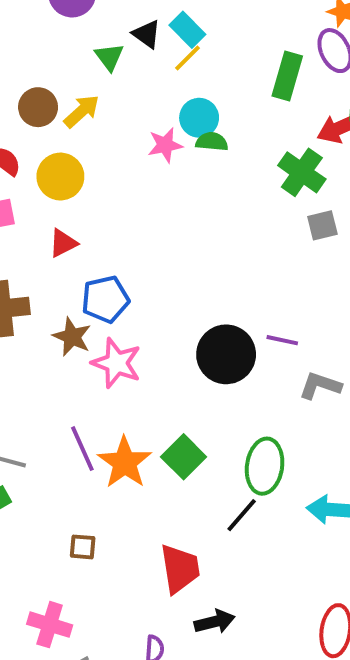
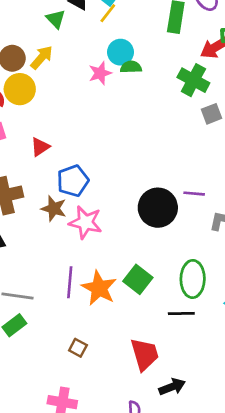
yellow circle: (60, 177) -> (20, 89), moved
purple line: (82, 449) -> (70, 282), turned 36
black line: (242, 515) -> (181, 313), turned 55
brown square: (83, 547) -> (78, 348), turned 30

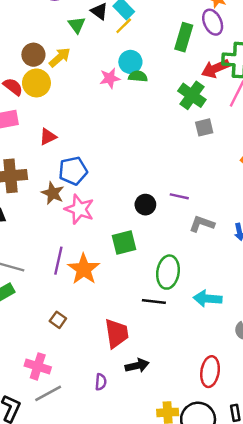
black circle: (158, 208) -> (145, 205), size x0.6
green square: (138, 279) -> (124, 243), moved, turned 30

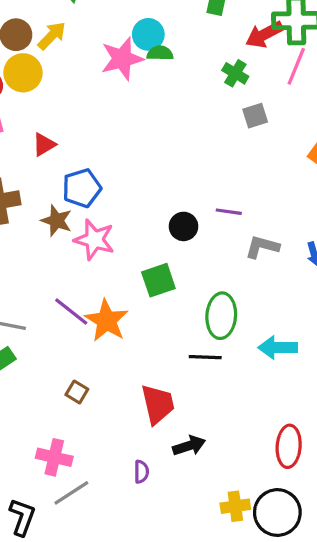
pink star: (110, 78) -> (122, 59), size x1.5
green cross: (192, 95) -> (235, 73), size x0.7
purple line: (58, 261) -> (71, 311), turned -60

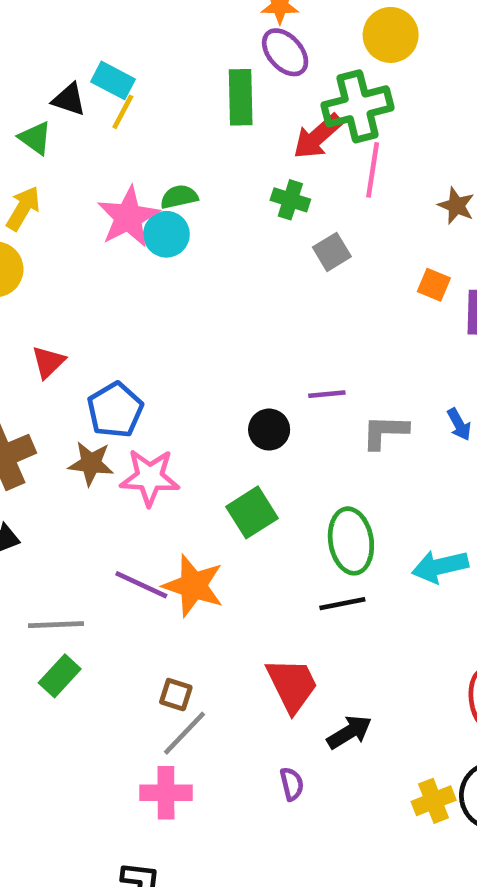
cyan circle: (148, 34) -> (166, 234), moved
gray line: (71, 493) -> (185, 733), moved

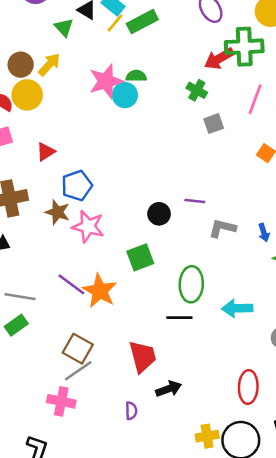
green rectangle: (241, 97) -> (142, 22), moved, turned 52
pink line: (373, 170) -> (255, 99), moved
brown square: (176, 695) -> (78, 349), size x1.6

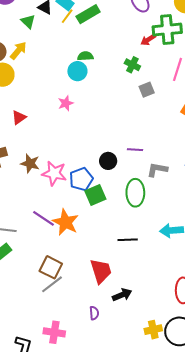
red arrow: (219, 59) -> (148, 40), size x0.7
pink star: (106, 81) -> (66, 103), moved, size x0.6
blue pentagon: (77, 186) -> (81, 179), moved
green ellipse: (191, 284) -> (135, 193), moved
pink cross: (61, 401) -> (54, 332), moved

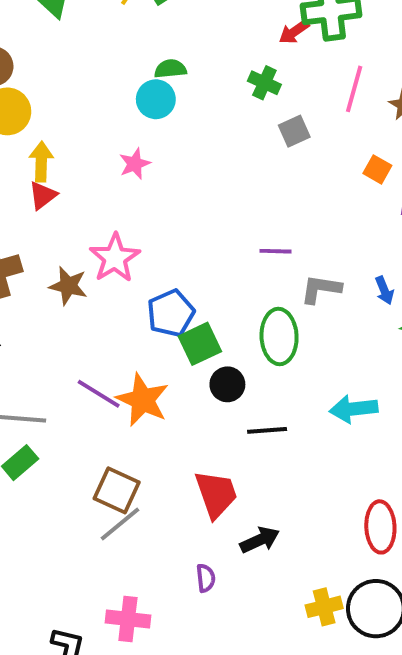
yellow arrow: (18, 51) -> (41, 162), moved, turned -36
black circle: (108, 161) -> (227, 384), moved
pink star: (54, 173) -> (115, 258), moved, turned 30

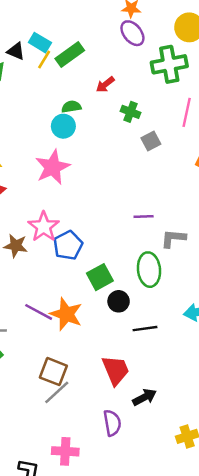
red arrow: (294, 32) -> (105, 85), moved
pink star: (135, 164) -> (53, 167), size x1.8
blue pentagon: (171, 313) -> (68, 245), moved
purple semicircle: (206, 578) -> (112, 423), size x1.5

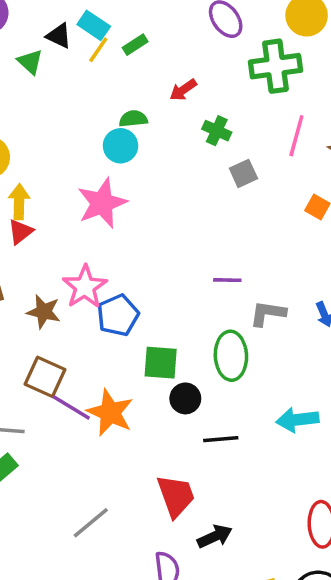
green rectangle: (70, 54) -> (135, 45), size x0.6
green square: (100, 277) -> (161, 363), turned 30
brown square: (53, 372) -> (45, 377), moved

